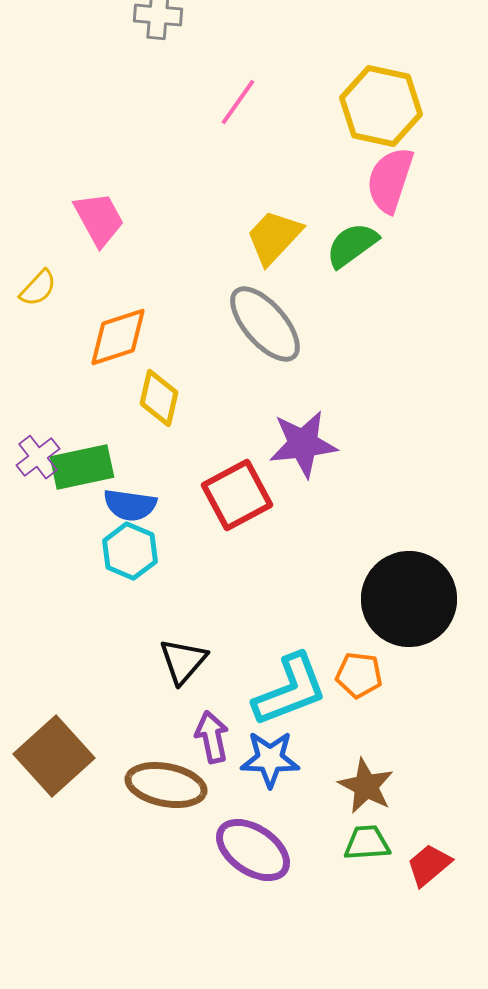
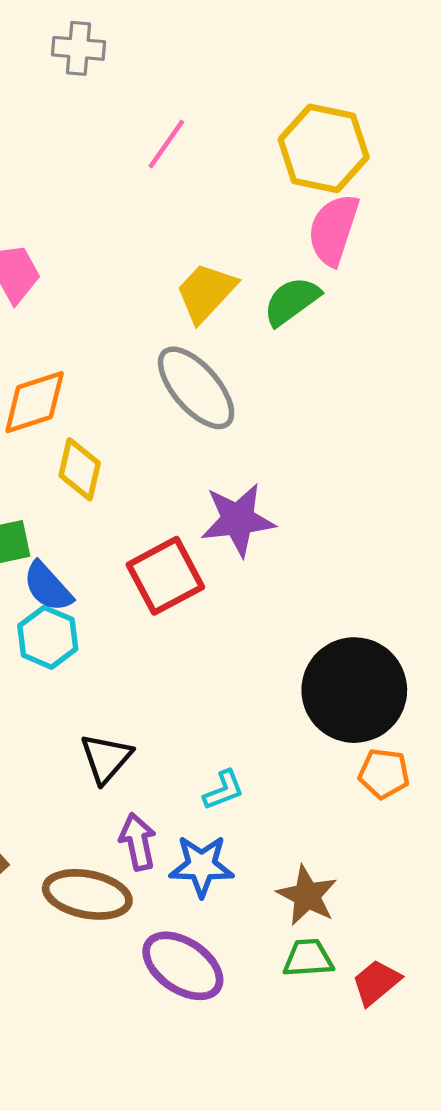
blue semicircle: (130, 505) -> (48, 587), turned 40
orange pentagon: (359, 675) -> (384, 774), moved
cyan L-shape: (290, 690) -> (224, 790), size x0.5

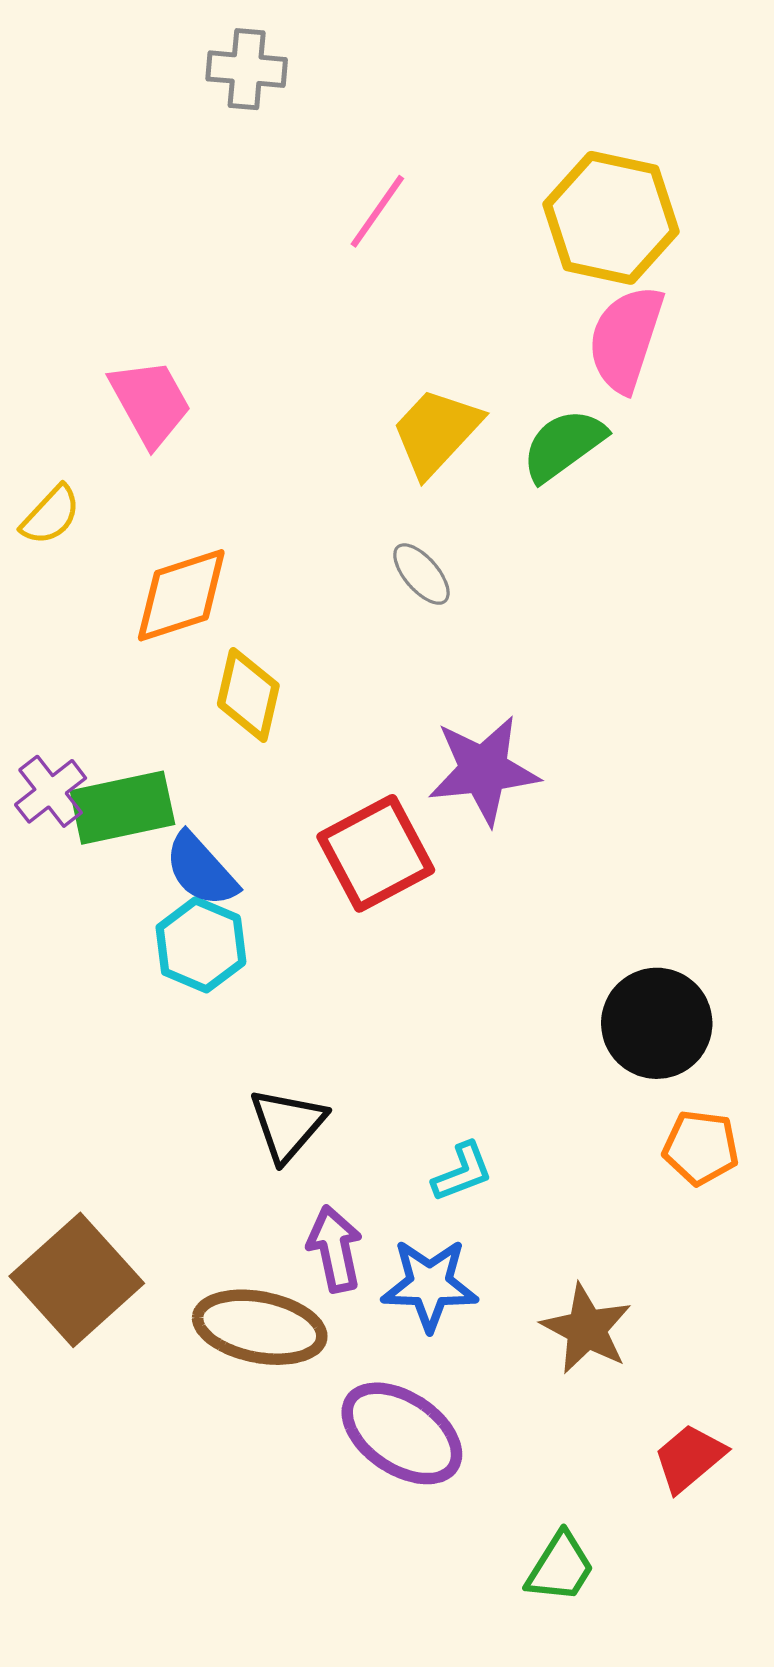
gray ellipse: (196, 388) -> (421, 574), size x0.5
black circle: (354, 690) -> (657, 1023), size x0.7
green trapezoid: (308, 958) -> (560, 1567), moved, turned 126

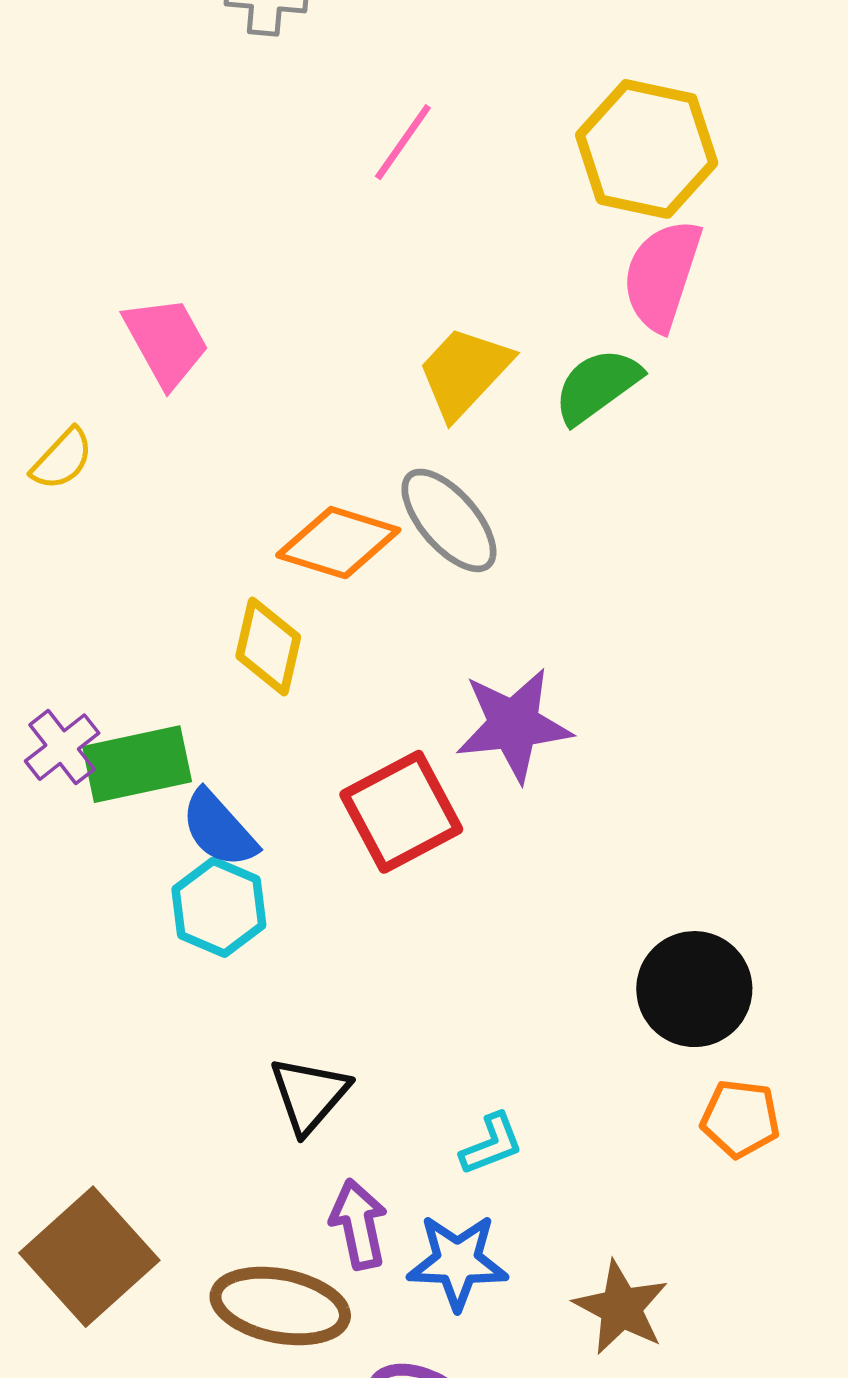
gray ellipse: (421, 574) -> (449, 520), size x1.6
orange diamond: (181, 595) -> (338, 543), moved, turned 35

